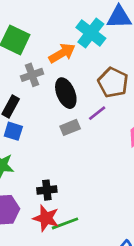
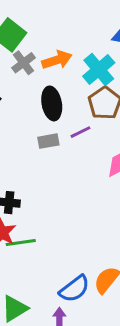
cyan cross: (91, 33) -> (99, 70), moved
gray cross: (32, 75) -> (24, 63), moved, turned -30

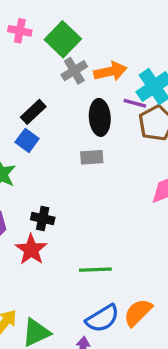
purple line: (81, 132) -> (135, 103), moved, turned 35
green line: (21, 242) -> (95, 270), moved

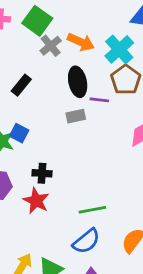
orange arrow: (110, 71) -> (81, 42), turned 44
purple line: (135, 103) -> (99, 100), moved
blue square: (27, 140) -> (19, 133), moved
blue semicircle: (102, 318) -> (86, 241), moved

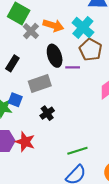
gray rectangle: (76, 116) -> (40, 84), moved, size x1.5
black cross: (42, 173) -> (47, 113), moved, turned -32
red star: (36, 201) -> (25, 142), moved

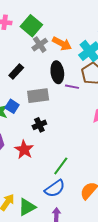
red star: (25, 142) -> (24, 150), moved
green line: (77, 151) -> (61, 166), turned -48

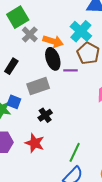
green square: (31, 26) -> (18, 17), turned 30
orange arrow: (62, 44) -> (53, 41), moved

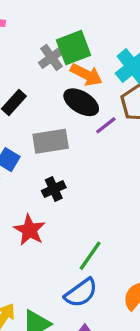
green square: (18, 17) -> (74, 48), moved
black ellipse: (53, 59) -> (81, 102), turned -50
purple line: (70, 70) -> (106, 125), turned -48

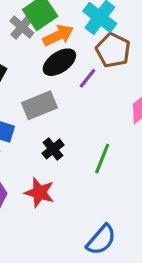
orange arrow: (86, 75) -> (58, 35), turned -40
black ellipse: (81, 102) -> (59, 62), turned -52
green line: (90, 256) -> (102, 158), moved

